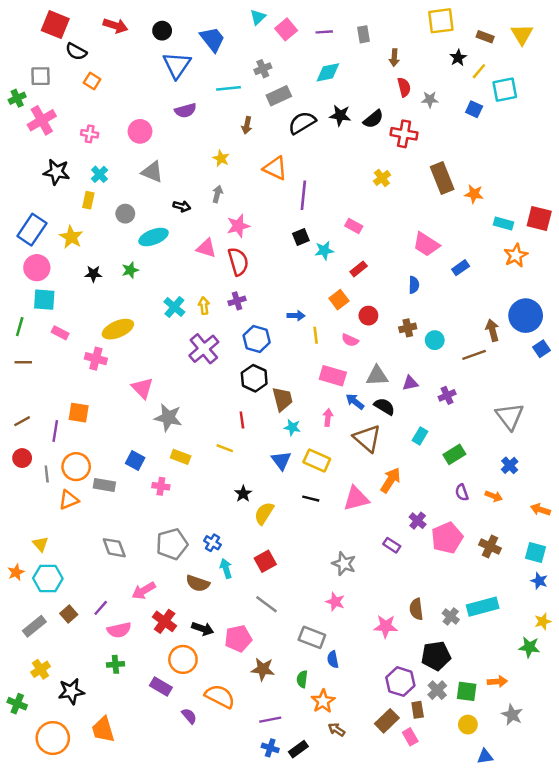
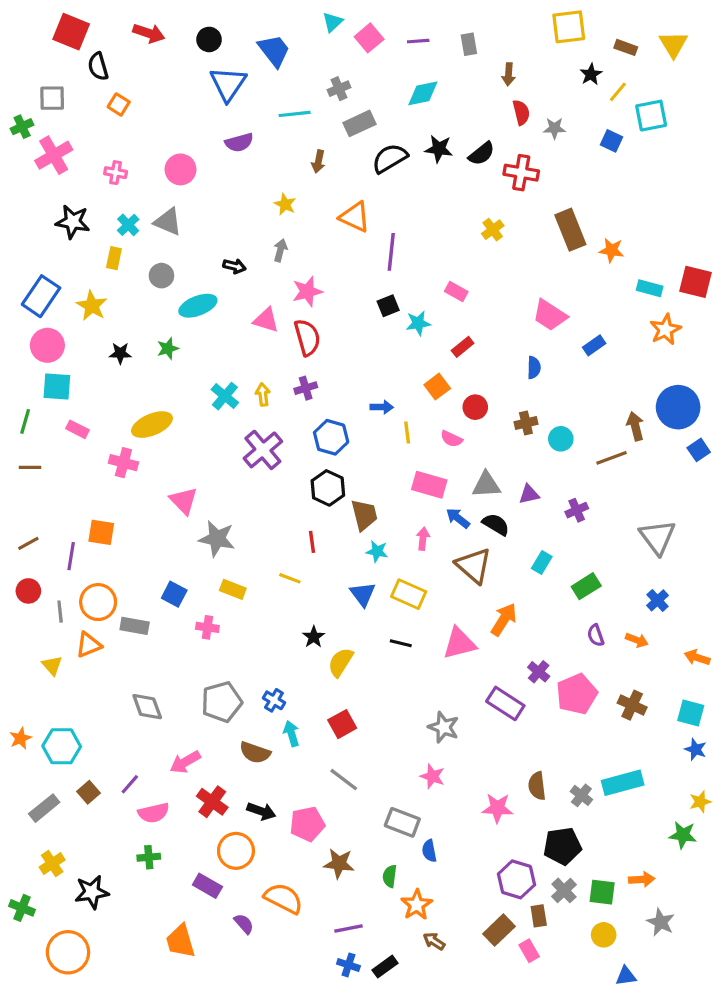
black semicircle: (76, 52) -> (98, 66), turned 45
gray triangle: (152, 172) -> (168, 222), moved
yellow triangle: (41, 544) -> (52, 665), moved
purple rectangle: (392, 545) -> (505, 703), size x1.6
orange trapezoid: (103, 729) -> (180, 941), moved

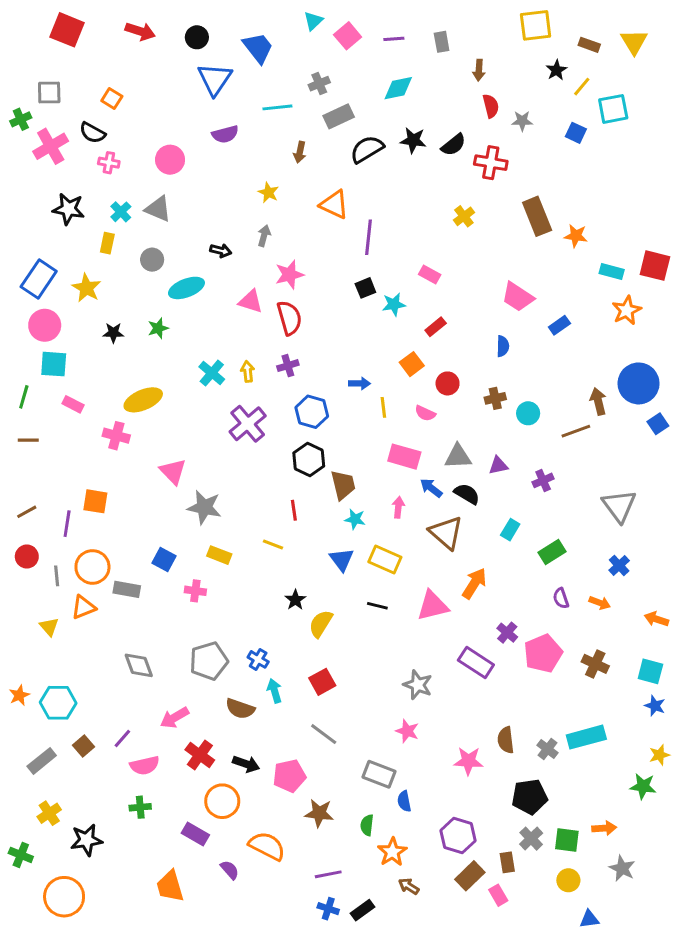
black semicircle: (98, 66) -> (92, 133), moved, turned -45
purple hexagon: (516, 879) -> (458, 836), moved

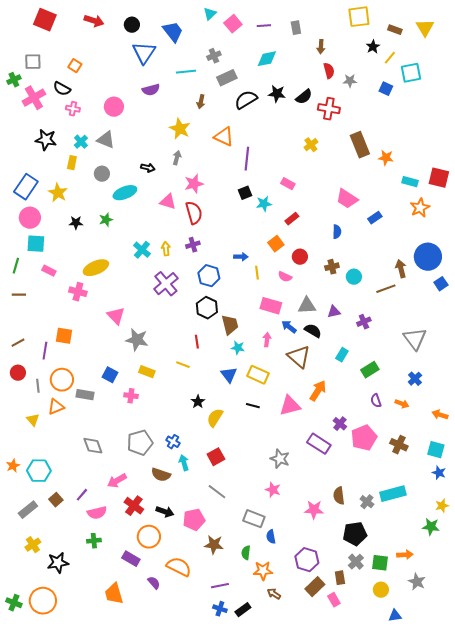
yellow star: (268, 192) -> (180, 129), size x1.5
orange star: (392, 852) -> (263, 571), turned 30
green cross: (21, 855) -> (14, 603), moved

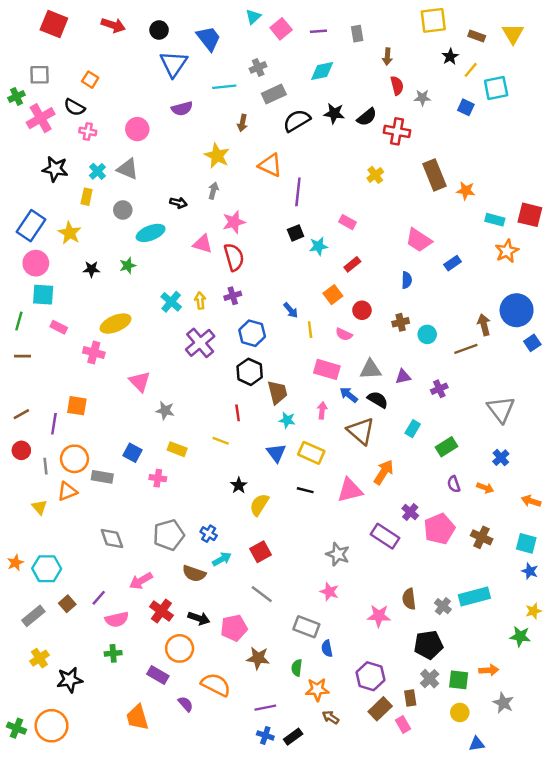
blue arrow: (241, 257) -> (291, 310), turned 48
gray star: (137, 340) -> (165, 410), size x0.7
cyan arrow: (184, 463) -> (222, 559), turned 77

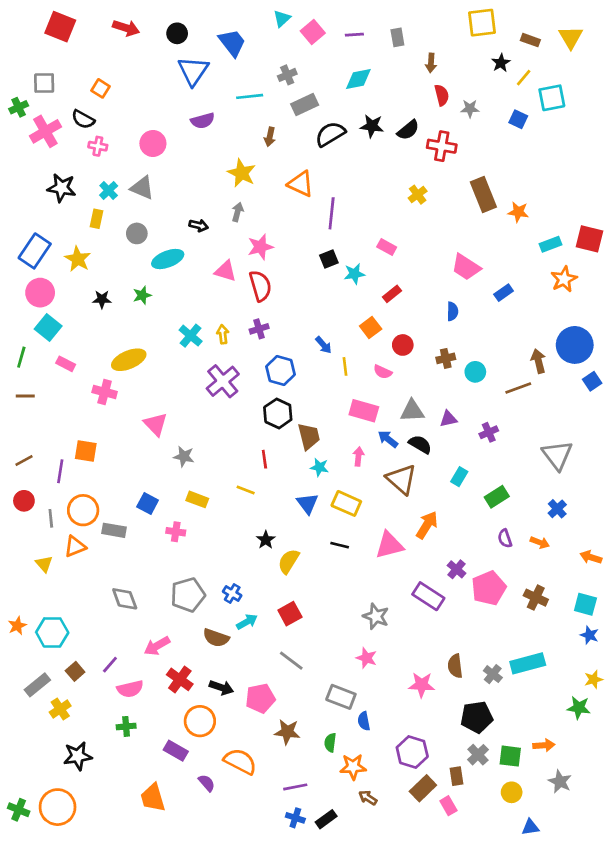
cyan rectangle: (495, 220) -> (551, 244), turned -36
cyan square: (43, 295) -> (48, 328), turned 35
yellow cross: (39, 658) -> (60, 709), moved

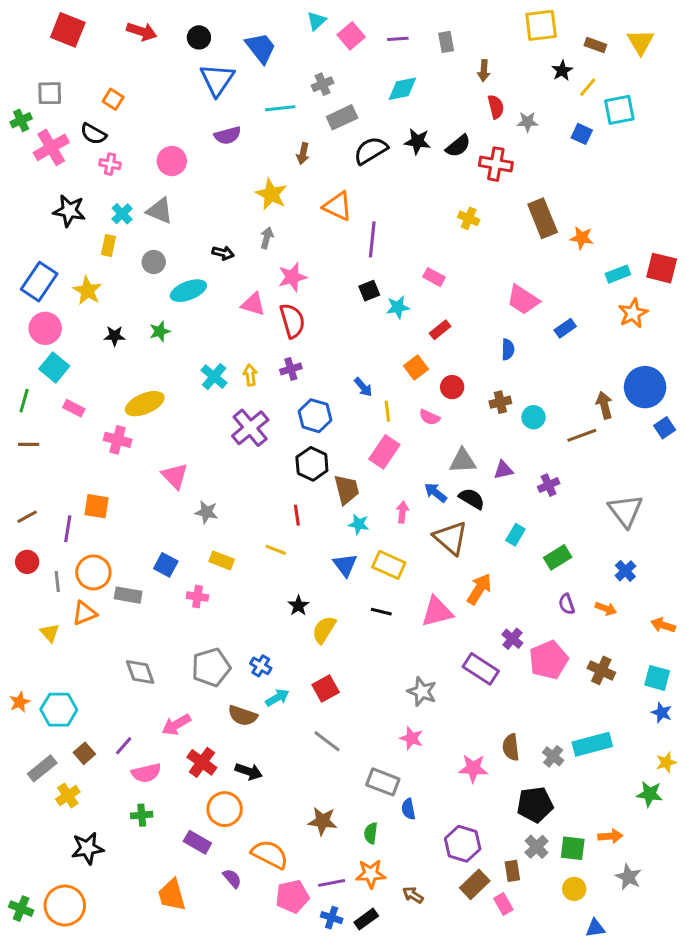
yellow cross: (418, 195) -> (469, 218), turned -30
pink rectangle: (364, 411) -> (384, 452), moved, turned -72
pink pentagon: (260, 698) -> (292, 896), moved
orange star: (353, 767) -> (371, 874), moved

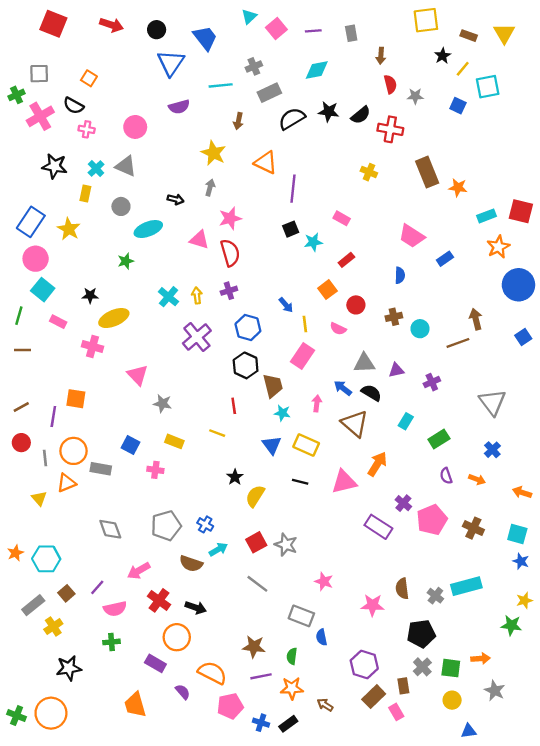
black star: (115, 336) -> (90, 295), moved
blue circle: (645, 387) -> (518, 285), moved
gray star: (422, 692) -> (286, 545), moved
purple line: (332, 883) -> (261, 676), moved

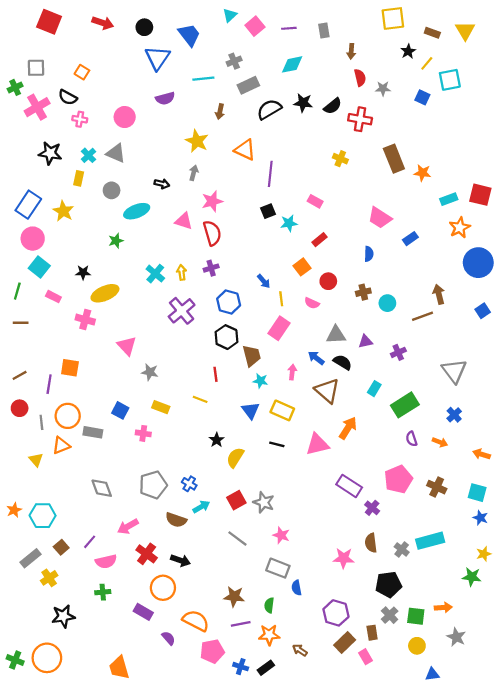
green rectangle: (439, 439) -> (405, 405), size x1.4
purple cross: (403, 503) -> (372, 508), moved
pink star: (324, 581) -> (281, 535), moved
orange trapezoid: (135, 705) -> (119, 668), moved

